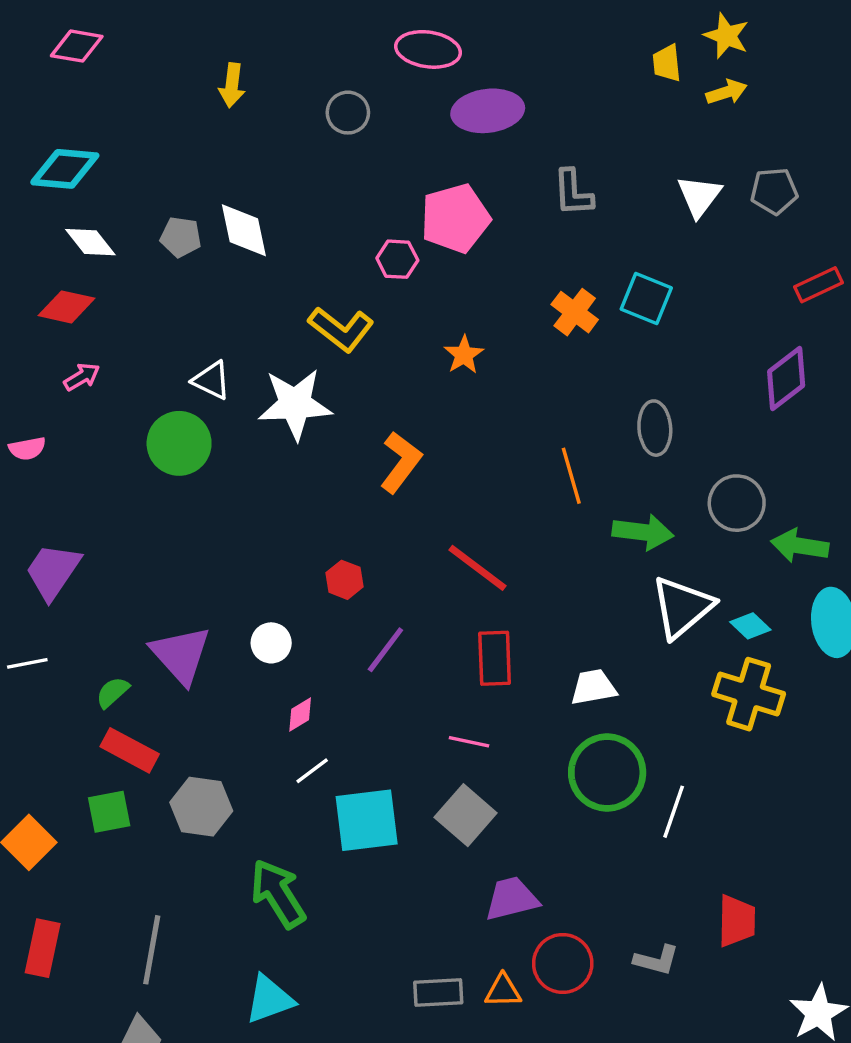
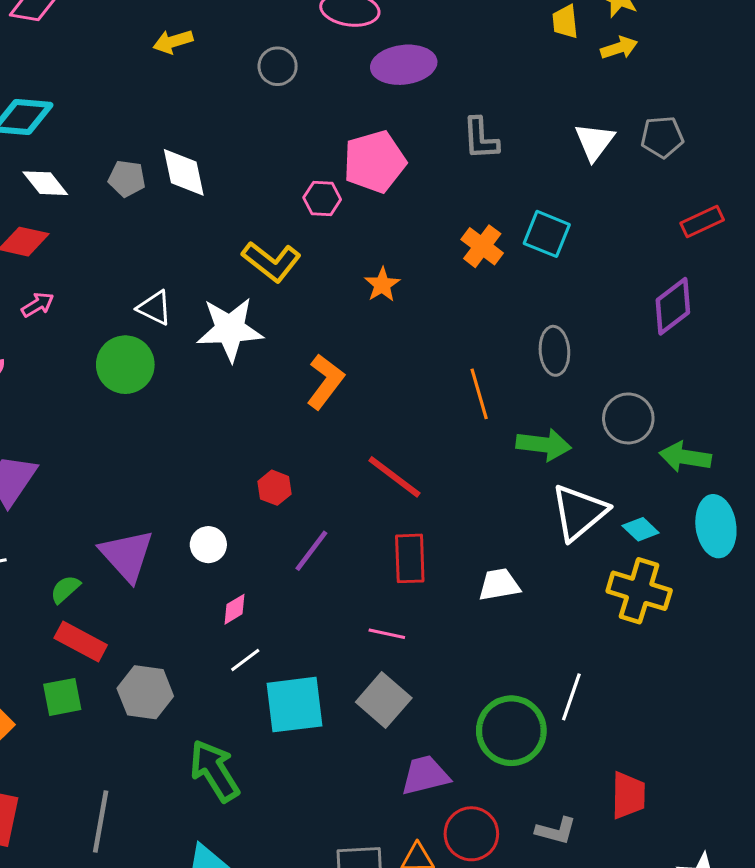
yellow arrow: (232, 85) -> (173, 42), turned 66
green circle: (607, 773) -> (511, 731), moved

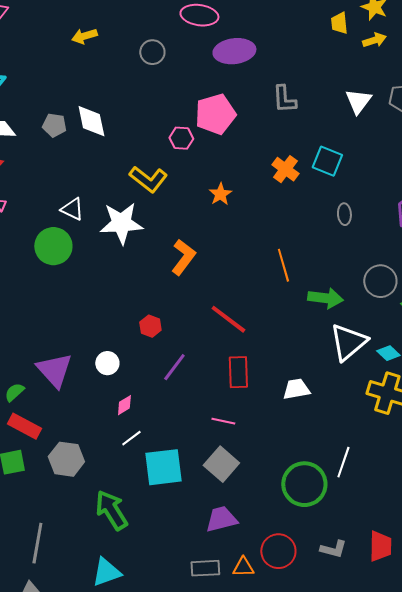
gray ellipse: (554, 351) -> (344, 214), moved, size x0.7
purple trapezoid: (425, 775) -> (221, 519), moved
red trapezoid: (628, 795) -> (380, 546), moved

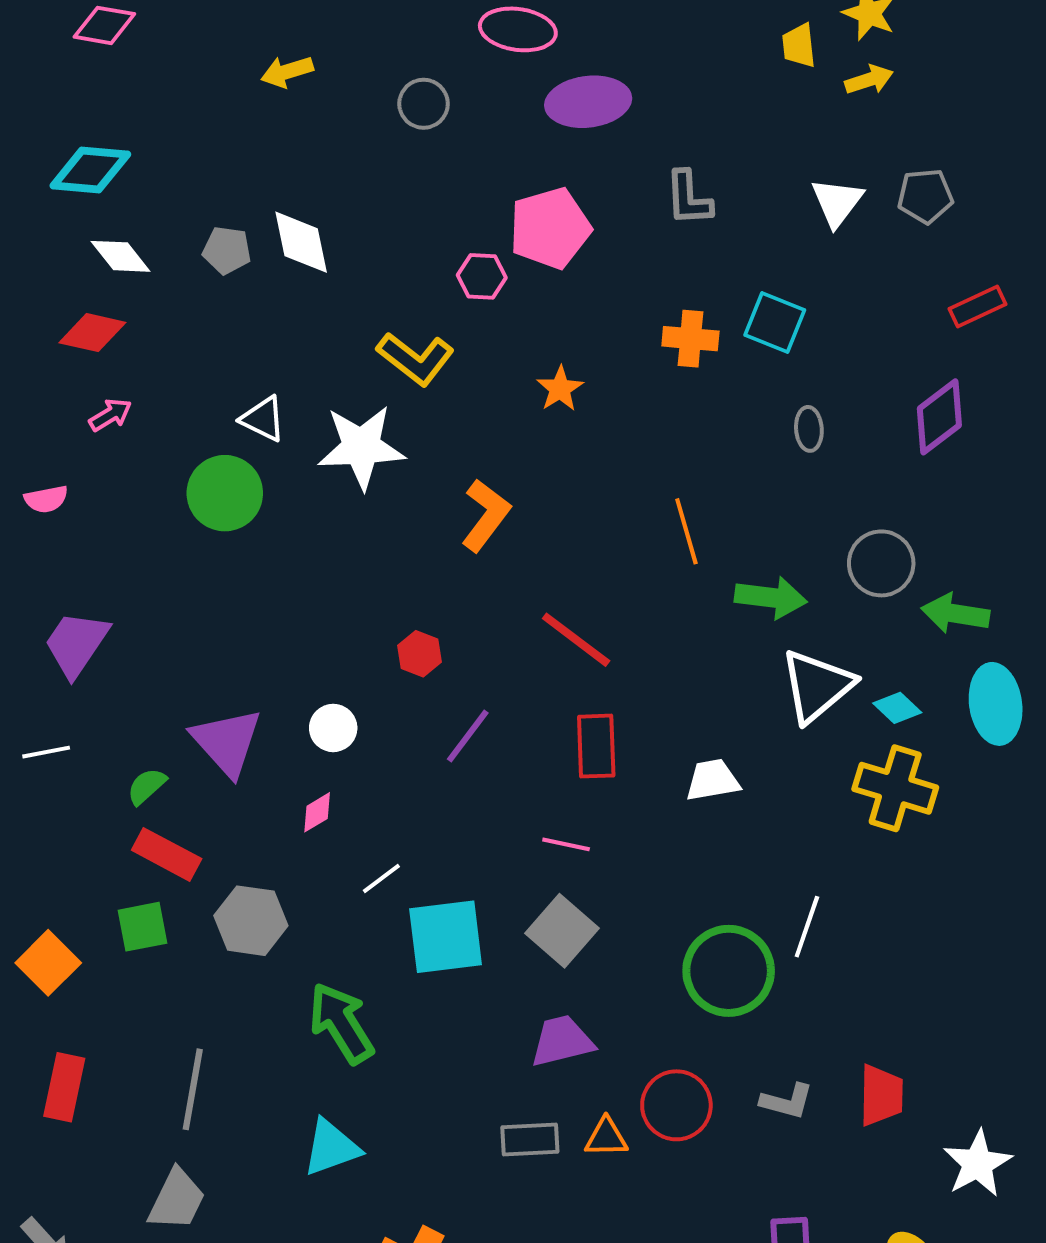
orange cross: (285, 169) -> (690, 339), turned -32
pink diamond: (124, 405) -> (317, 812), moved

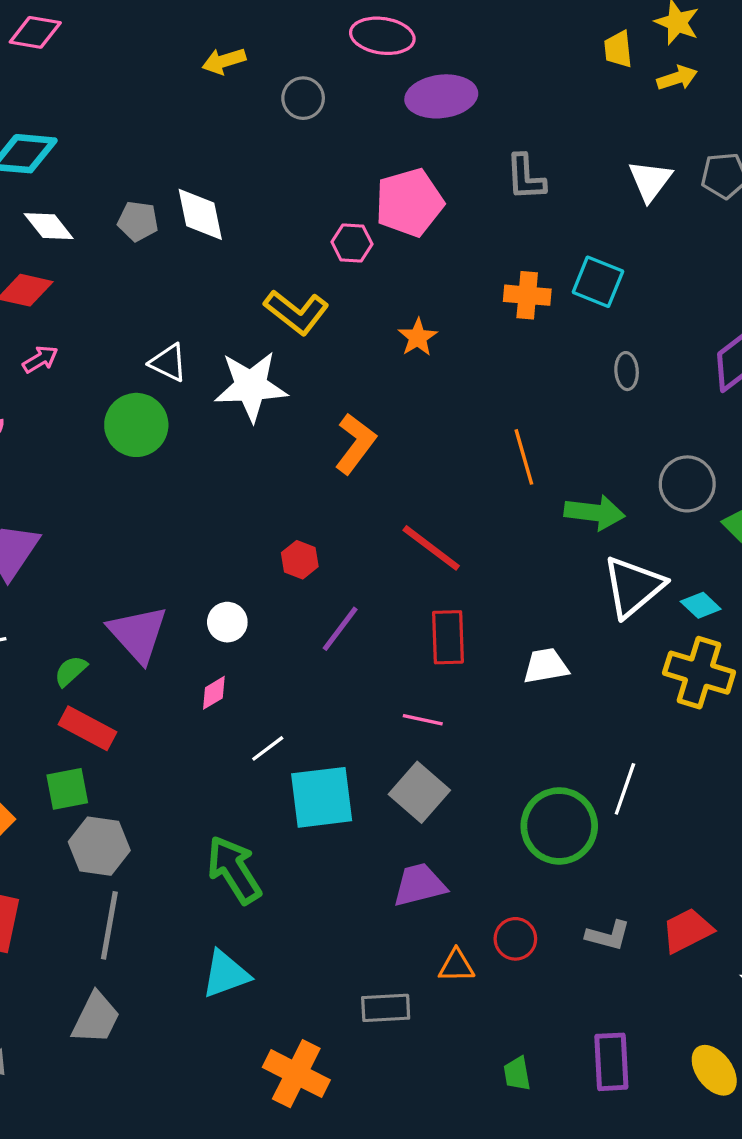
yellow arrow: (287, 72) -> (224, 61), moved
gray hexagon: (251, 921) -> (99, 846), moved
red trapezoid: (881, 1095) -> (687, 930), turned -118
red circle: (676, 1105) -> (515, 939), size x0.7
gray rectangle: (530, 1139) -> (386, 1008), moved

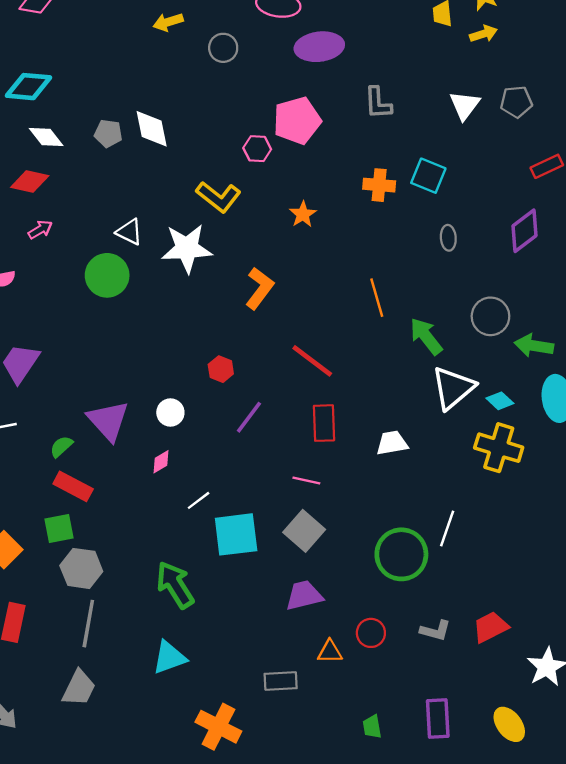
green arrow: (595, 513) -> (426, 336), turned -135

